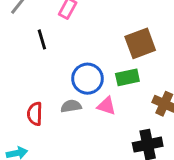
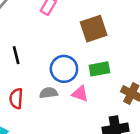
black line: (42, 39) -> (16, 55), moved
brown square: (140, 43) -> (94, 29), moved

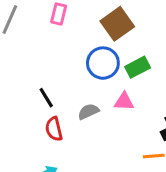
black line: (16, 55) -> (46, 98), moved
blue circle: (64, 69) -> (103, 63), moved

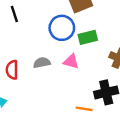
black line: (46, 98) -> (14, 14), moved

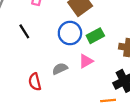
pink triangle: (71, 61) -> (86, 61), turned -32

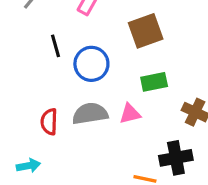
blue circle: (70, 33) -> (91, 64), moved
gray semicircle: (60, 69) -> (90, 114), size x1.5

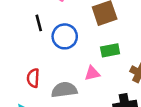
gray semicircle: (90, 114) -> (64, 90), moved

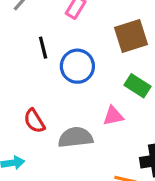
green rectangle: (110, 50) -> (138, 86), turned 42
red semicircle: (33, 78) -> (34, 121), turned -36

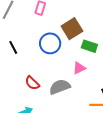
brown square: (131, 36) -> (72, 29), moved
black line: (43, 48) -> (13, 47), moved

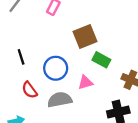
blue circle: (50, 43) -> (56, 68), moved
black line: (13, 47) -> (21, 57), moved

